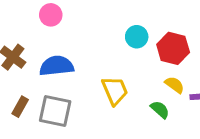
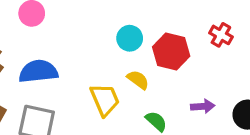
yellow semicircle: (175, 85) -> (138, 80), moved

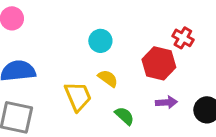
red hexagon: (171, 52) -> (159, 63), moved

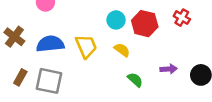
red hexagon: (159, 63) -> (145, 24), moved
yellow trapezoid: (78, 96) -> (86, 46), moved

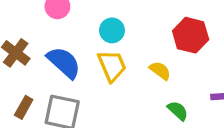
cyan circle: (116, 20) -> (112, 30), moved
blue semicircle: (50, 44) -> (64, 62), turned 48

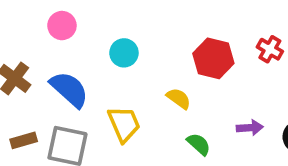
yellow trapezoid: (112, 66) -> (124, 124), moved
brown rectangle: (24, 107) -> (24, 140), turned 45

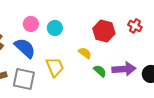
pink circle: (62, 26) -> (31, 24), moved
purple arrow: (250, 128) -> (124, 69), size x1.6
green semicircle: (199, 144) -> (100, 71), moved

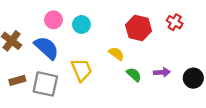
purple arrow: (124, 69) -> (162, 72), size x0.6

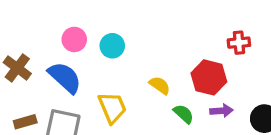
red cross: (175, 22) -> (239, 43), turned -35
red hexagon: (139, 28) -> (209, 77), moved

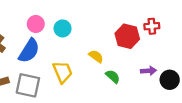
blue semicircle: (65, 77) -> (29, 51), turned 80
red hexagon: (209, 77) -> (127, 36), moved
purple arrow: (222, 111) -> (148, 71), moved

